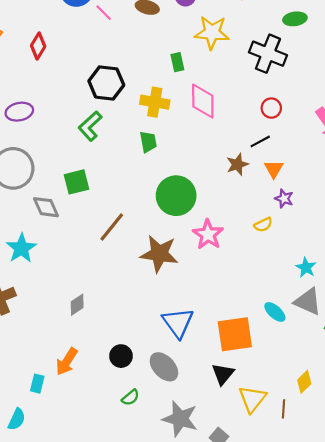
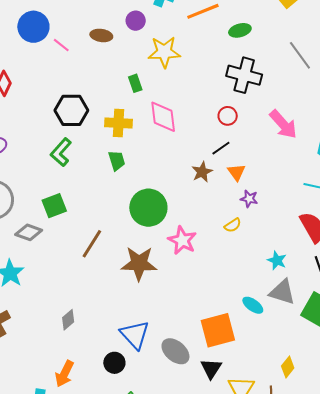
black cross: (268, 54) -> (244, 75), moved
gray diamond: (46, 207) -> (29, 232), turned -40
blue triangle: (178, 323) -> (135, 335), moved
gray ellipse: (164, 367) -> (175, 351), moved

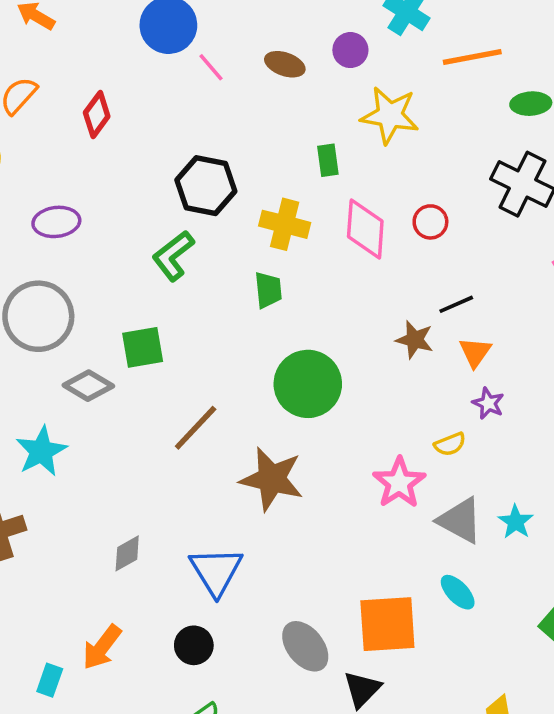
red circle: (228, 116) -> (430, 222), moved
brown star: (202, 172) -> (415, 340), turned 30
pink star: (182, 240) -> (399, 483), moved
gray triangle: (282, 292) -> (460, 520), moved
blue triangle: (135, 335) -> (216, 571), moved

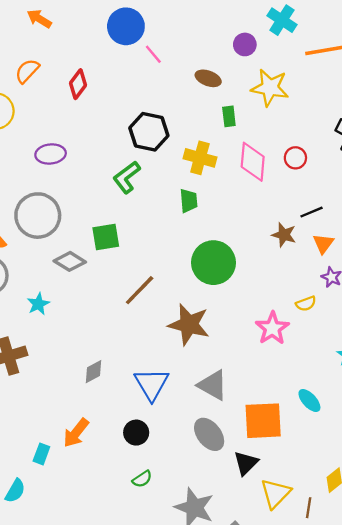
brown ellipse: (285, 64) -> (208, 78), moved
cyan star: (41, 451) -> (38, 304), size x0.7
gray triangle: (460, 520) -> (213, 385), moved

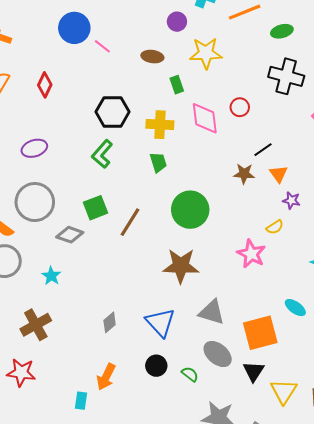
brown line: (140, 290) -> (130, 222), moved
green semicircle: (142, 479) -> (190, 374), moved, turned -96

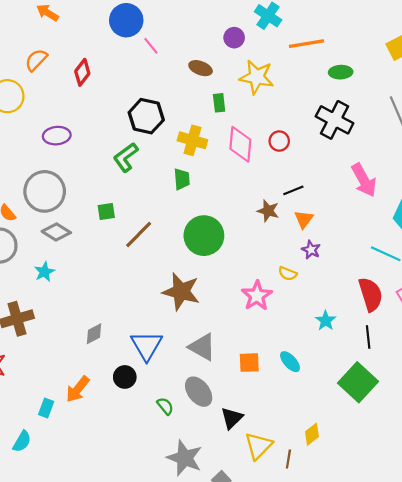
green square: (95, 208) -> (106, 211), size x0.7
yellow semicircle: (275, 227) -> (288, 274), turned 42
gray diamond: (70, 235) -> (56, 232), moved
orange square: (260, 333) -> (249, 363), moved, size x0.6
black circle: (156, 366) -> (125, 377), moved

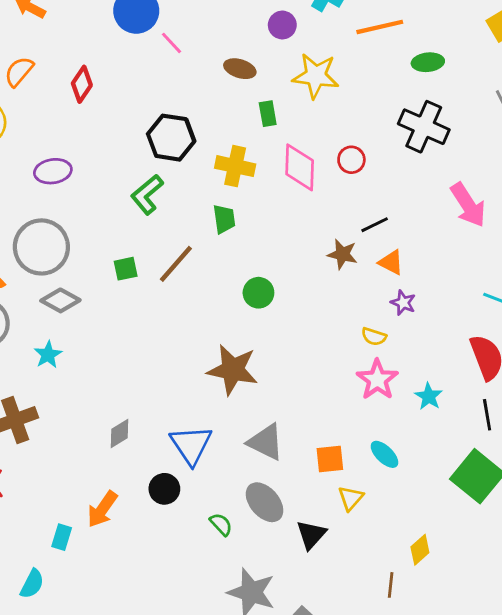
orange triangle: (304, 219) -> (391, 262), turned -36
brown line: (139, 235) -> (176, 264), moved
green circle: (204, 236) -> (258, 293), size x0.6
pink star: (257, 296) -> (377, 380), moved
yellow triangle: (258, 446) -> (351, 498), moved, size x0.7

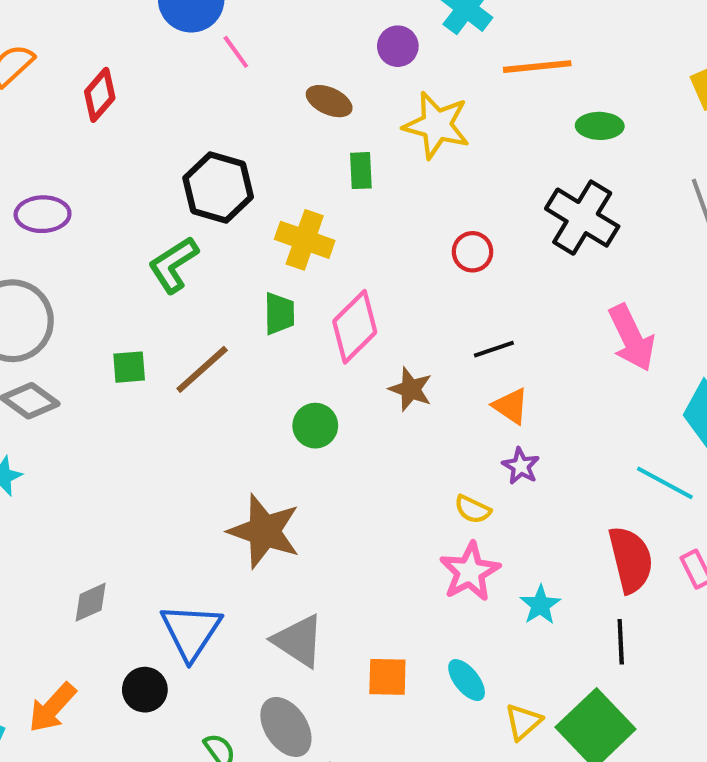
pink diamond: (300, 167) -> (355, 327), moved, turned 36
brown star: (342, 254) -> (411, 389), moved
yellow triangle: (351, 498) -> (523, 722), moved

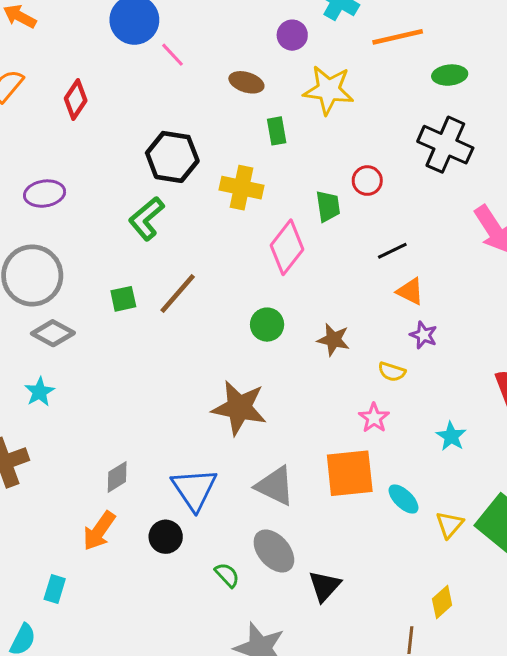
green trapezoid: (279, 314) -> (328, 206), moved
brown star: (411, 389) -> (333, 340), moved
pink star: (470, 572) -> (374, 418), moved, size x0.7
orange square: (387, 677) -> (350, 473), moved, size x1.6
orange arrow: (52, 708) -> (99, 531), moved

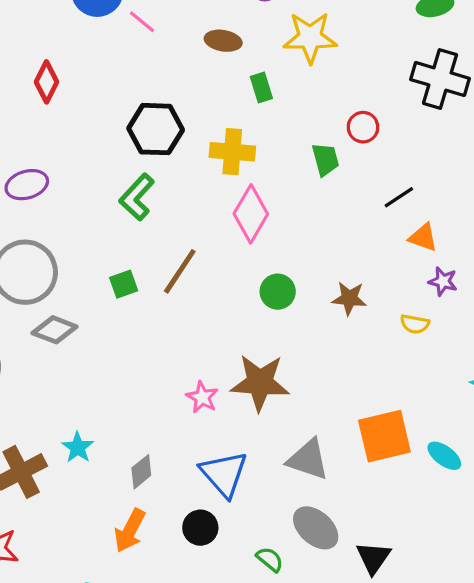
pink diamond: (287, 247) -> (251, 214), moved
cyan star: (40, 392) -> (78, 447), moved
pink star: (374, 418) -> (202, 397), moved

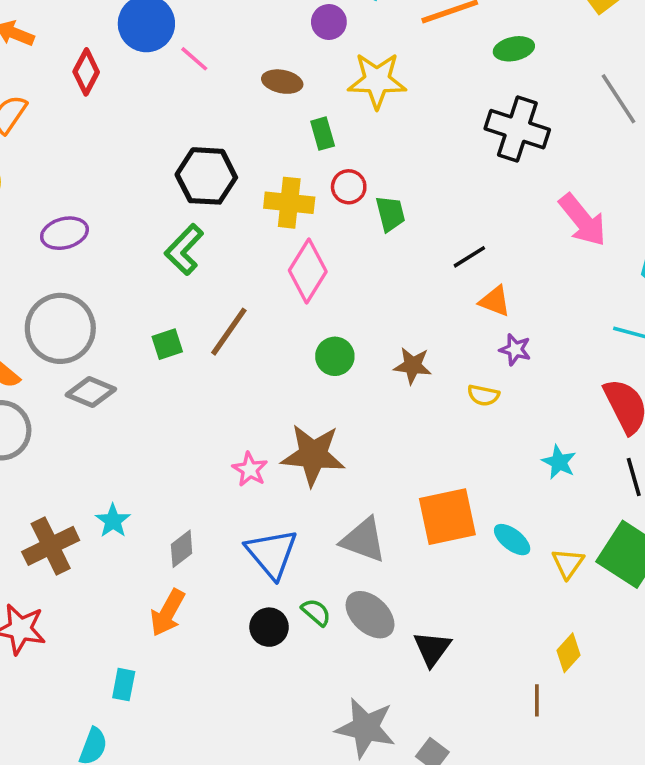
red diamond: (47, 82) -> (86, 72), moved
red circle: (363, 127) -> (349, 187), moved
black circle: (200, 528) -> (269, 627), moved
green semicircle: (270, 559) -> (316, 612), moved

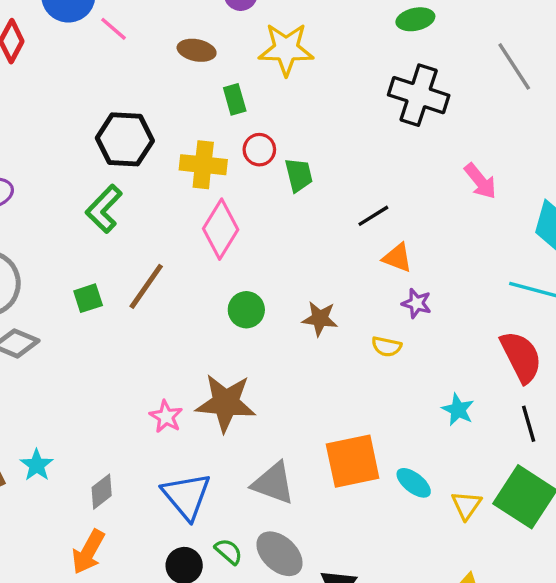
pink arrow: (583, 220) -> (480, 181), size x0.7

